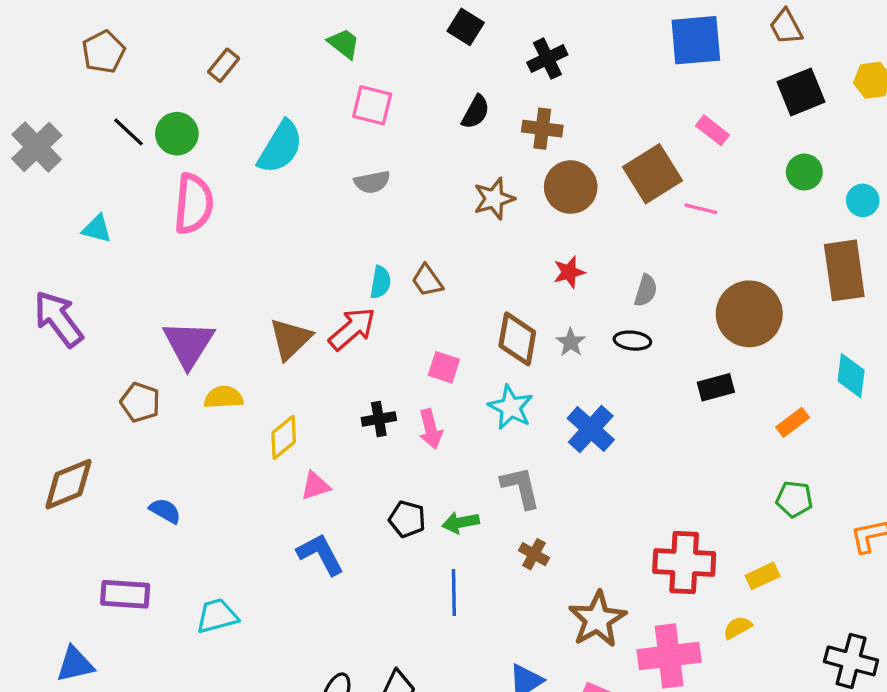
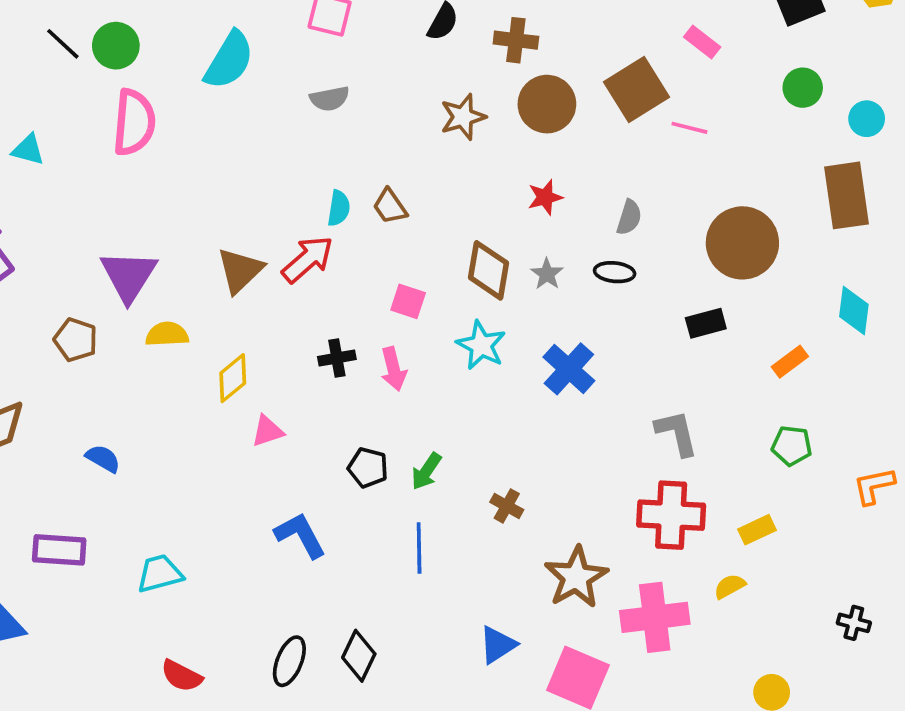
gray L-shape: (521, 487) -> (677, 433), moved
green arrow: (461, 522) -> (426, 471), turned -45
blue L-shape: (320, 554) -> (300, 535), moved
black cross: (851, 661) -> (854, 623), size x0.6

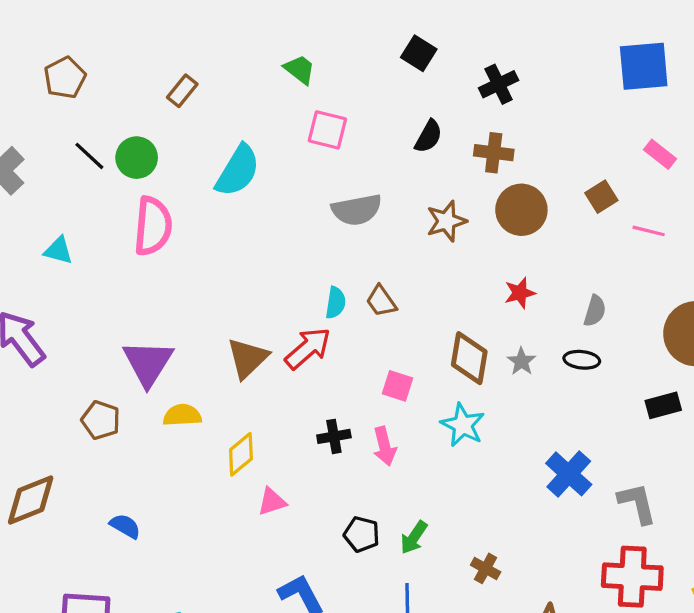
brown square: (636, 89) -> (601, 197), size x0.6
gray semicircle: (330, 99) -> (357, 210), moved, size x1.4
blue cross: (569, 369) -> (569, 474), moved

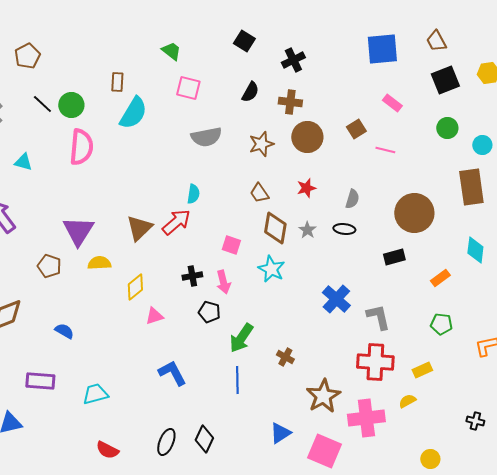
brown rectangle: (182, 91) -> (117, 82), moved, turned -36
brown trapezoid: (381, 301) -> (259, 193), moved
black pentagon: (362, 534) -> (209, 312), moved
green arrow: (414, 538) -> (241, 338), size x1.4

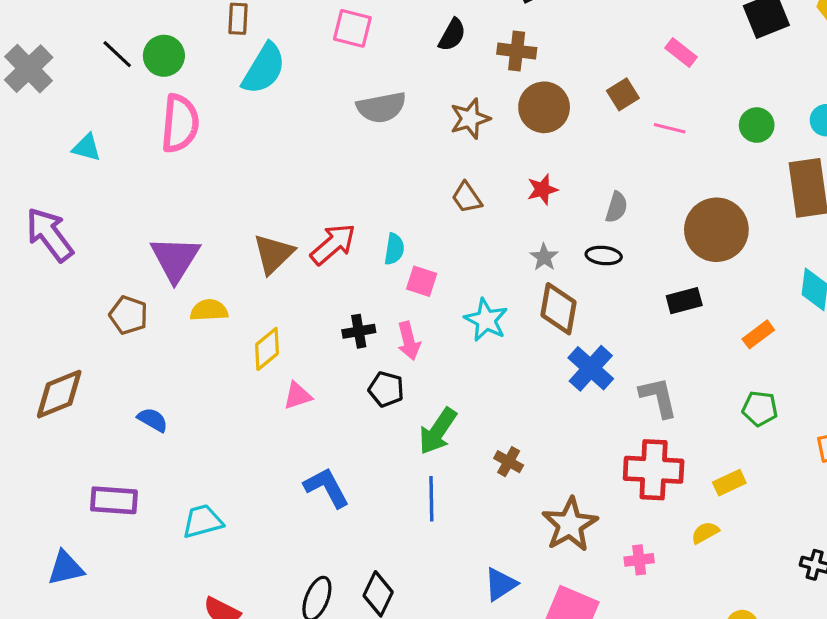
green circle: (447, 128) -> (757, 125), moved
cyan semicircle: (193, 194) -> (394, 249), moved
brown diamond: (275, 228) -> (559, 309), moved
pink cross: (366, 418) -> (639, 560), size x0.5

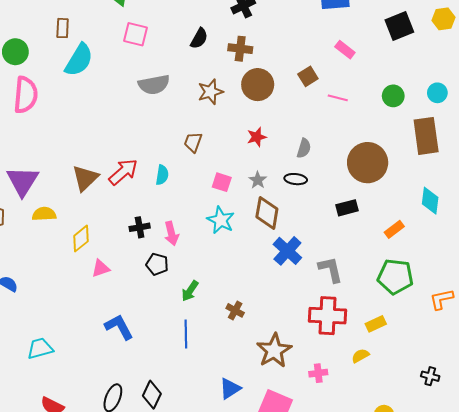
brown trapezoid: (467, 198) -> (193, 142), moved, turned 55
pink square: (422, 281) -> (222, 182), moved
green pentagon: (760, 409) -> (395, 277), size x1.6
green arrow: (438, 431) -> (190, 291), size x0.7

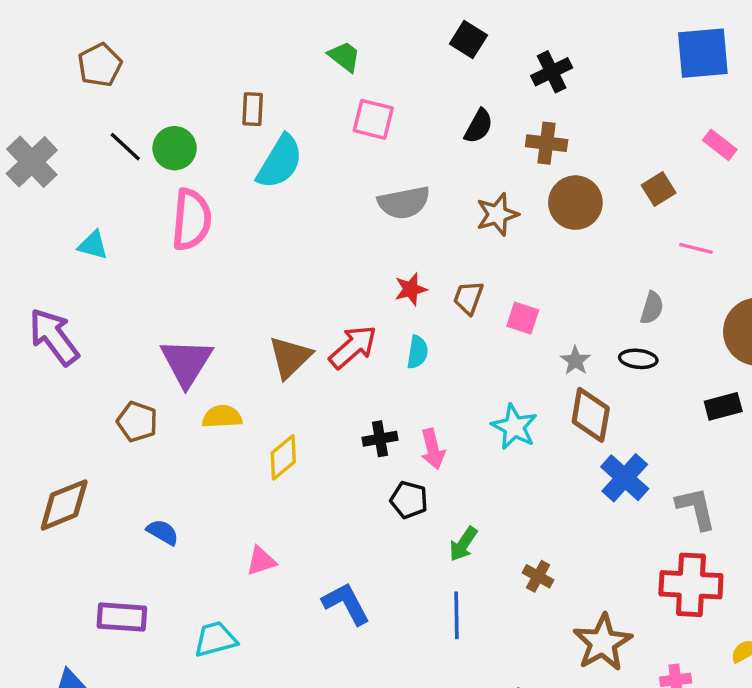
pink line: (338, 98) -> (696, 248), moved
red star: (257, 137) -> (411, 289), moved
pink square: (222, 182) -> (523, 318), moved
pink triangle: (101, 268) -> (261, 561), moved

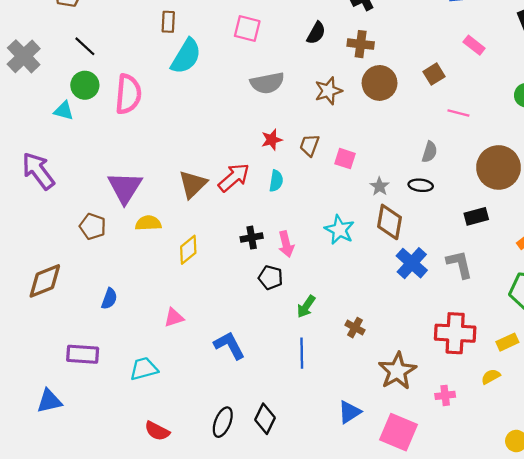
green circle: (175, 148) -> (85, 85), moved
gray L-shape: (696, 508) -> (460, 264), moved
blue semicircle: (163, 532) -> (109, 299), turned 80

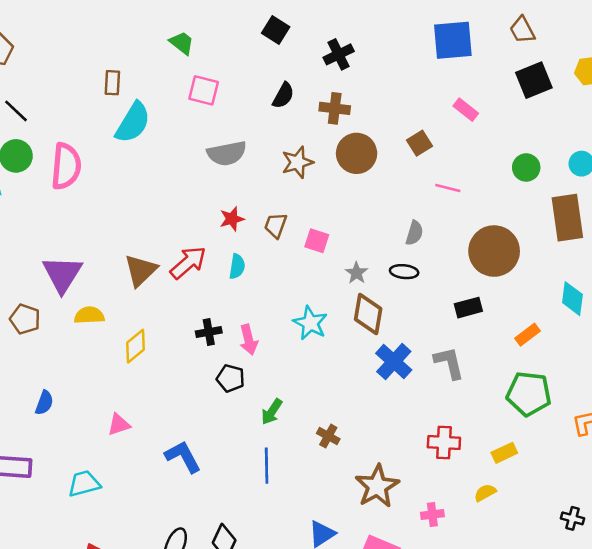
red cross: (455, 333) -> (444, 443), size x0.7

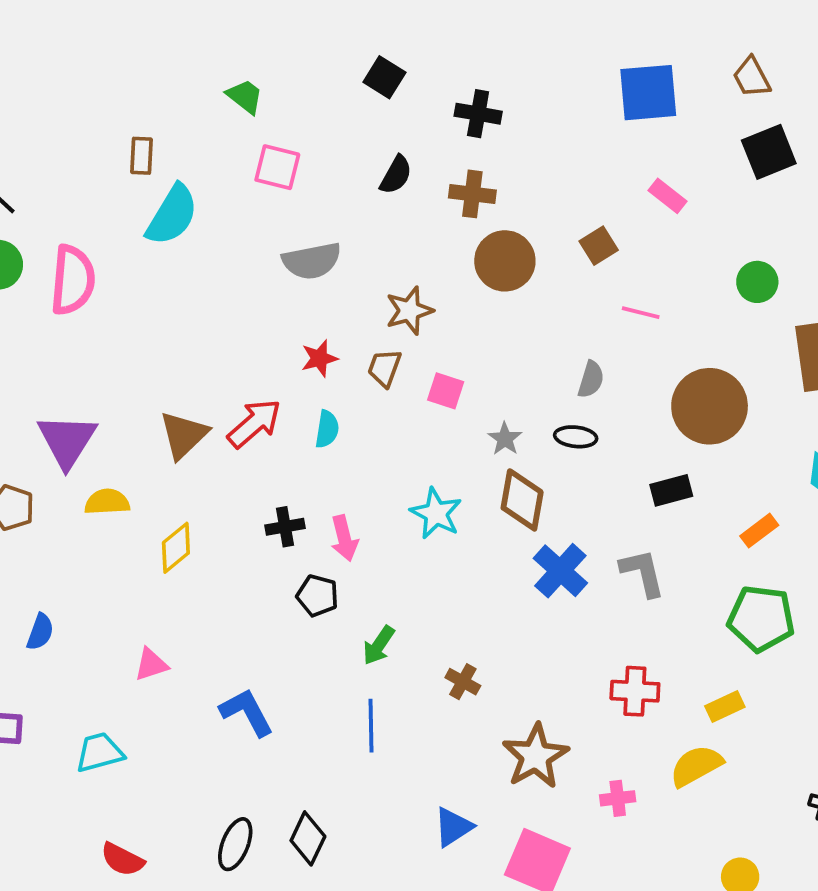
black cross: (339, 54) -> (478, 114), turned 36
brown star: (297, 162) -> (409, 311), moved
yellow semicircle: (485, 493) -> (696, 766), size x1.6

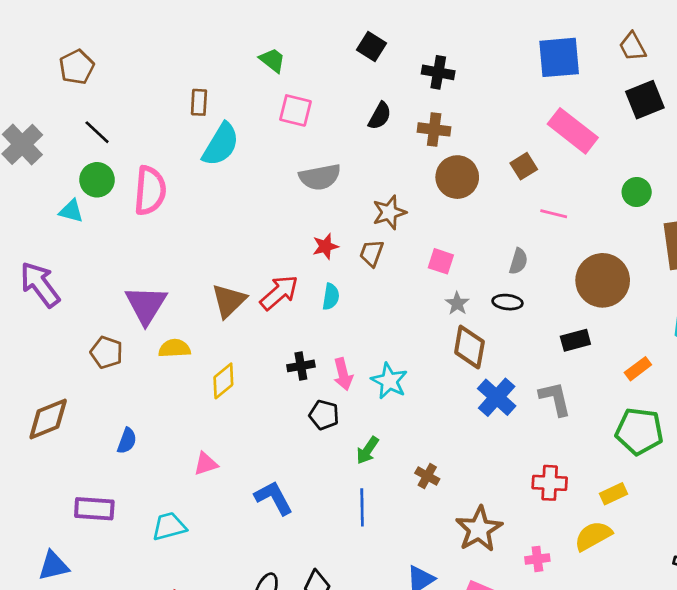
pink rectangle: (667, 196) -> (573, 131), size x1.8
pink square: (446, 391) -> (441, 261), moved
cyan star: (436, 513) -> (389, 381), moved

